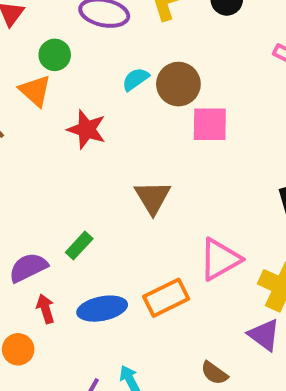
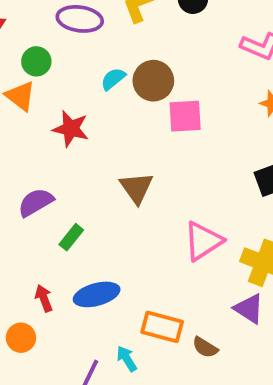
purple semicircle: (28, 268) -> (36, 202), moved
orange rectangle: (166, 298) -> (162, 327), moved, turned 45

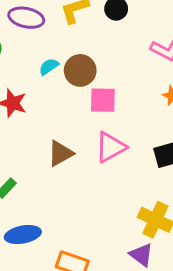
brown triangle: (136, 188) -> (60, 153), turned 32
pink triangle: (203, 241) -> (110, 147), moved

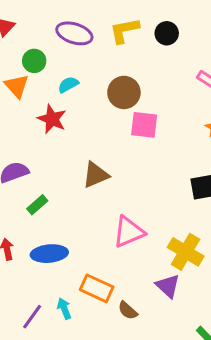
cyan semicircle: (49, 67) -> (68, 85), moved
pink triangle: (110, 147) -> (129, 232), moved

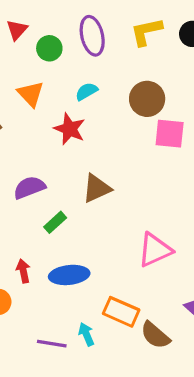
purple ellipse: (74, 33) -> (92, 36), turned 60
green circle: (34, 61) -> (49, 48), moved
brown triangle: (96, 175) -> (97, 188), moved
brown semicircle: (128, 311) -> (155, 335), size x1.4
purple line: (32, 317) -> (52, 344), turned 64

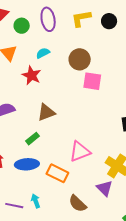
green rectangle: (55, 222) -> (33, 139), moved
orange rectangle: (121, 312) -> (57, 173), moved

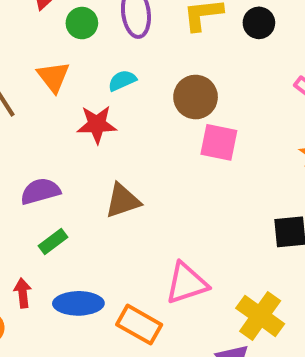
red star: (31, 75) -> (97, 124), turned -30
green rectangle: (33, 139) -> (53, 241), moved

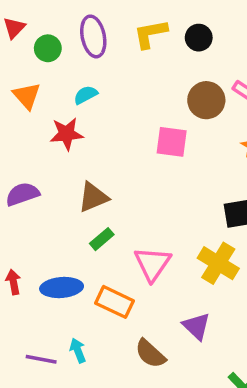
brown circle: (196, 97) -> (206, 100), moved
green rectangle: (53, 241) -> (102, 239), moved
pink triangle: (187, 283) -> (153, 264), turned -33
yellow cross: (260, 316) -> (218, 263), moved

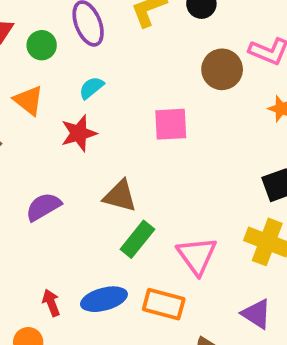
pink square: (172, 142) -> (171, 124), moved
brown triangle: (93, 197) -> (120, 196), turned 48
green rectangle: (102, 239) -> (137, 239), size x1.4

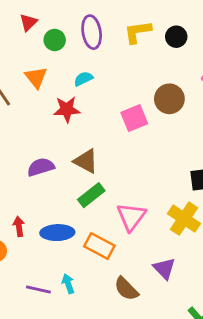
brown circle: (222, 69) -> (169, 99), moved
pink square: (171, 124) -> (134, 118), turned -32
purple semicircle: (43, 207) -> (41, 167), moved

